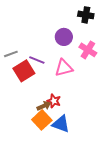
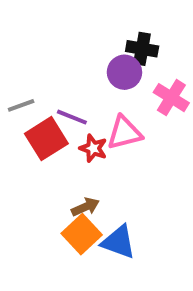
black cross: (86, 15) -> (142, 49), moved
red star: (54, 101) -> (93, 148), moved

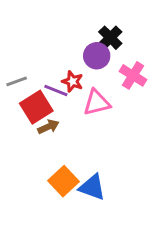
black cross: (142, 49) -> (110, 38), turned 35
red star: (93, 148) -> (72, 81), moved
brown arrow: (85, 207) -> (48, 127), moved

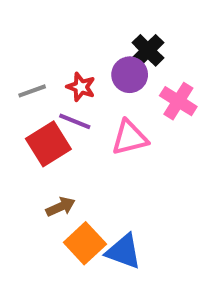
gray line: (17, 81) -> (32, 91), moved
red star: (72, 81) -> (81, 87), moved
brown arrow: (48, 127) -> (61, 207), moved

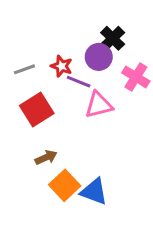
purple line: (75, 121) -> (79, 82), moved

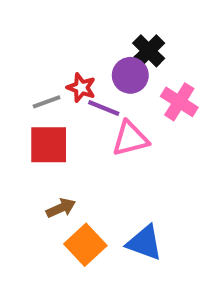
gray line: (24, 69) -> (47, 102), moved
red square: (37, 109) -> (49, 145), turned 32
blue triangle: (94, 191) -> (145, 243), moved

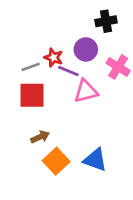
black cross: (149, 51) -> (106, 21), moved, turned 35

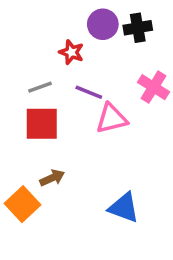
purple circle: (86, 49) -> (103, 24), moved
red star: (53, 58) -> (71, 52), moved
orange square: (56, 161) -> (22, 204), moved

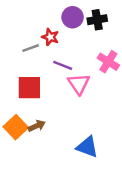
gray line: (40, 87) -> (31, 48), moved
pink triangle: (112, 119) -> (79, 84), turned -50
orange square: (22, 204) -> (16, 127), moved

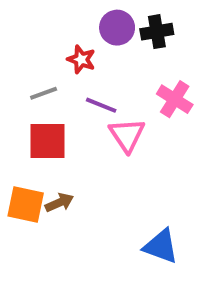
gray line: (31, 48) -> (44, 93), moved
orange square: (16, 127) -> (26, 205), turned -35
blue triangle: (87, 147) -> (161, 246), moved

